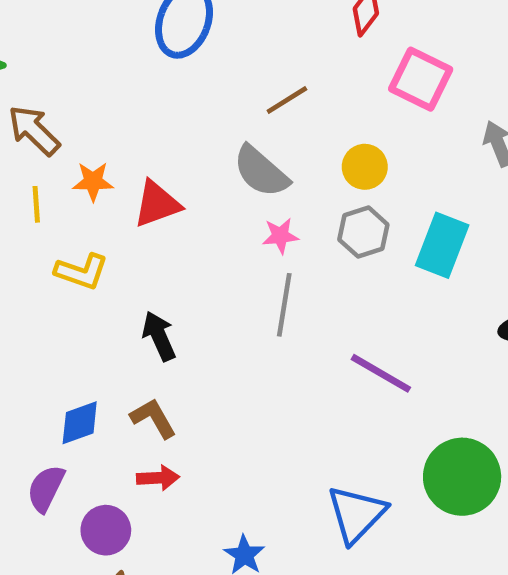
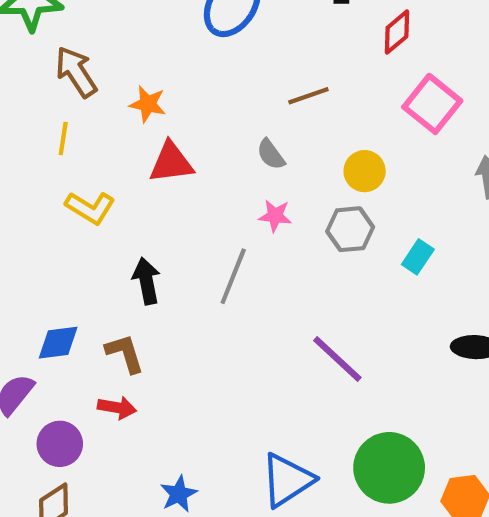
gray semicircle: (261, 171) -> (271, 154), size x0.6
orange star: (93, 182) -> (148, 104), moved
cyan rectangle: (442, 245) -> (418, 257), size x0.6
gray line: (284, 305) -> (233, 276), moved

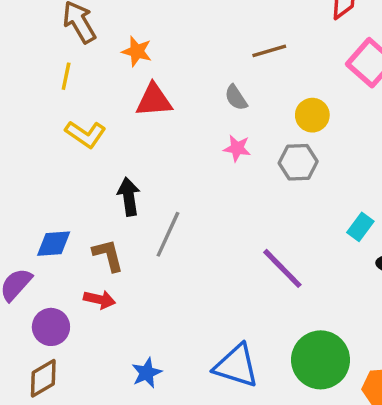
cyan rectangle: (418, 257) -> (360, 227), moved
gray line: (233, 276) -> (168, 234), moved
blue triangle: (287, 480) -> (236, 366), turned 48

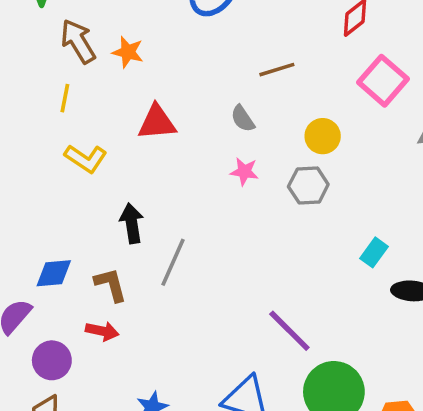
orange star: (137, 51) -> (128, 52), moved
purple line: (282, 268) -> (289, 331), moved

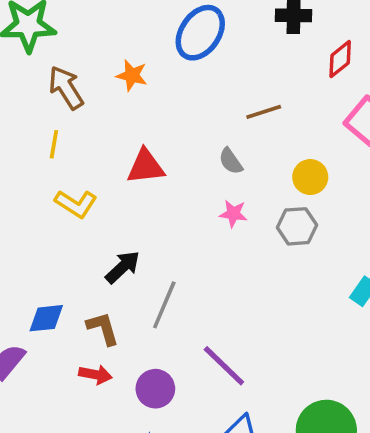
orange star: (128, 52) -> (132, 75), moved
black arrow: (132, 223) -> (123, 267), turned 57
purple line: (289, 331) -> (224, 366), moved
purple circle: (52, 360) -> (155, 389), moved

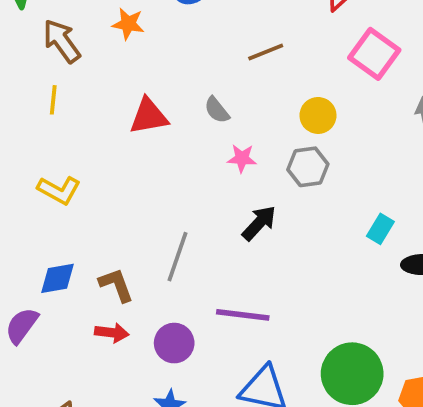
gray semicircle: (231, 161) -> (217, 110), moved
yellow L-shape: (76, 204) -> (59, 190), moved
black arrow: (123, 267) -> (259, 223), moved
purple line: (224, 366) -> (243, 315), turned -33

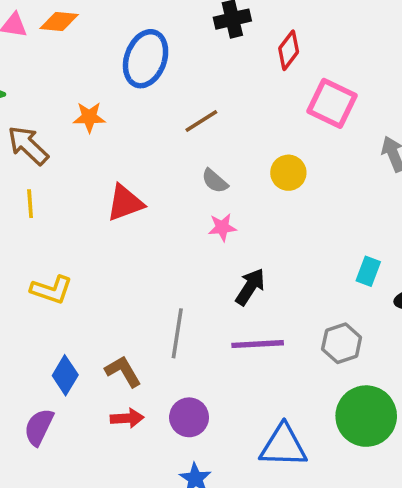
brown line: (266, 52) -> (201, 121), moved
gray semicircle: (217, 110) -> (215, 181), moved
gray hexagon: (308, 167) -> (342, 343), moved
blue diamond: (57, 278) -> (65, 375), turned -39
purple line: (243, 315) -> (258, 344), moved

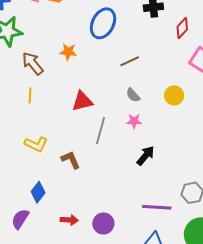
gray line: (177, 333) -> (101, 131), moved
purple line: (258, 344) -> (157, 207), moved
brown L-shape: (123, 371) -> (71, 160), moved

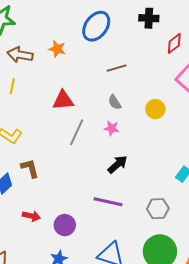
brown arrow: (33, 63) -> (20, 55), turned -50
brown L-shape: (71, 160) -> (30, 168), moved
purple line: (157, 207) -> (108, 202), moved

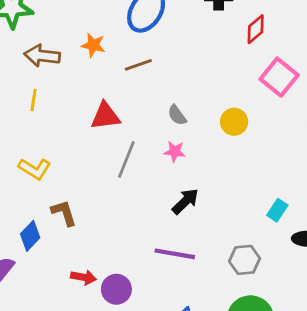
brown line: (117, 68) -> (138, 65), moved
red arrow: (31, 216) -> (84, 277), moved

